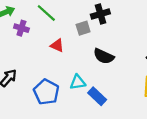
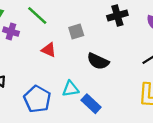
black cross: (100, 14) -> (117, 16), moved

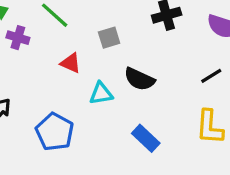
cyan triangle: (70, 89) -> (101, 93), moved
blue rectangle: (91, 104) -> (146, 138), moved

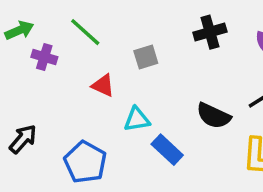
black semicircle: (139, 79) -> (214, 116), moved
blue rectangle: (146, 138) -> (167, 150), moved

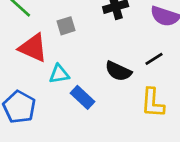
red triangle: (103, 86) -> (33, 48), size x1.6

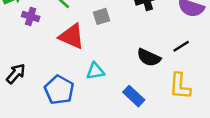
cyan triangle: (59, 74) -> (95, 71), moved
blue rectangle: (83, 97) -> (134, 96), moved

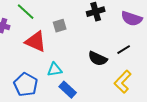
yellow L-shape: (180, 86) -> (123, 82), turned 40
blue rectangle: (134, 96) -> (68, 90), moved

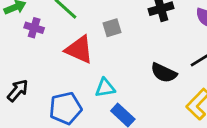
blue pentagon: (26, 85) -> (65, 108), turned 30

